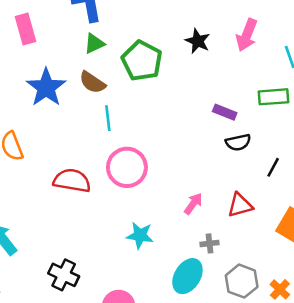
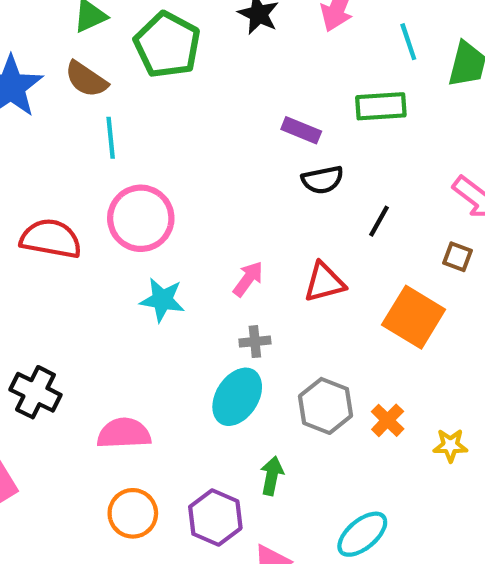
cyan star: (140, 235) -> (162, 300), moved
gray cross: (210, 243) -> (255, 342), moved

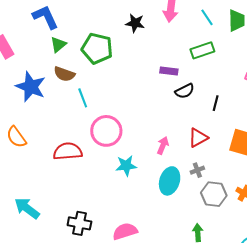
gray cross: (255, 342) -> (197, 170), moved
cyan ellipse: (237, 397) -> (170, 181), moved

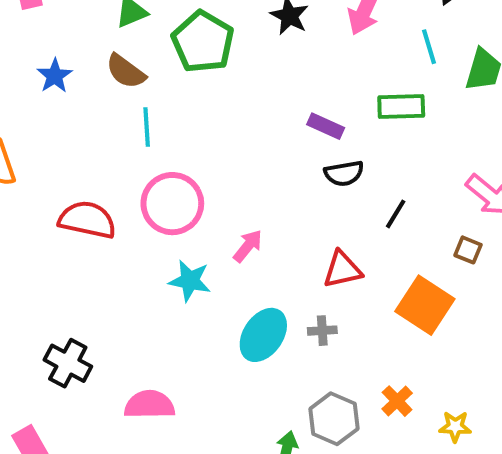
blue star: (31, 87) -> (55, 76), size x0.6
pink arrow: (163, 146) -> (248, 246), moved
gray hexagon: (214, 194) -> (334, 419), moved

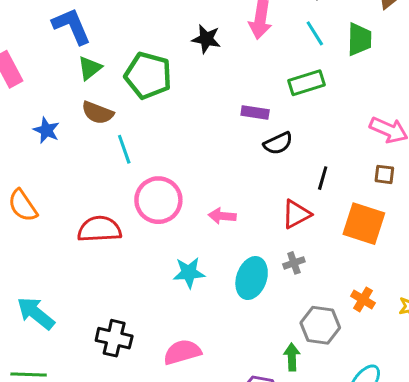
black line: (396, 214) -> (323, 178), moved
pink arrow: (248, 246) -> (222, 216), turned -108
cyan star: (190, 281) -> (189, 273), moved

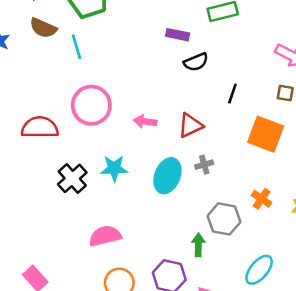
cyan line: (124, 149) -> (76, 47), moved
red triangle: (296, 214) -> (190, 125), moved
black cross: (114, 338) -> (72, 178), moved, turned 32

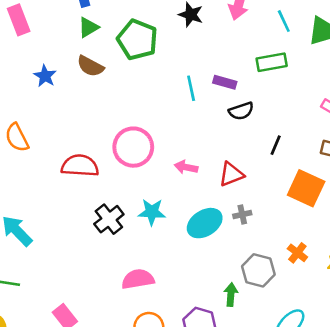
cyan line: (76, 47) -> (191, 88), moved
cyan ellipse: (167, 176) -> (205, 223), turned 32

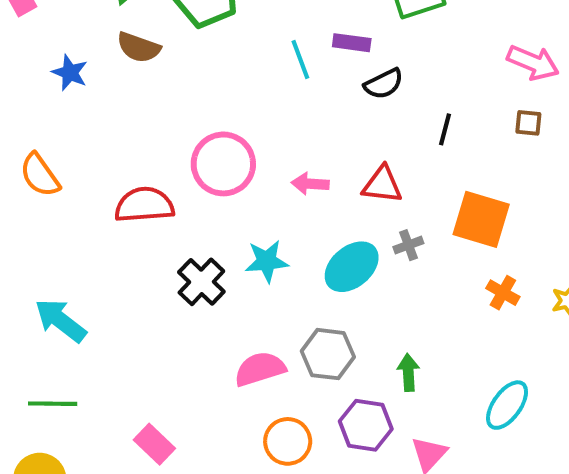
red triangle: (231, 174) -> (382, 185), turned 36
orange square: (306, 188) -> (481, 219), moved
gray hexagon: (258, 270) -> (328, 354), moved

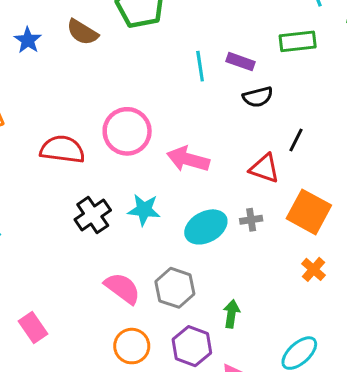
pink arrow: (310, 184) -> (188, 159), size x1.5
red triangle: (382, 185) -> (264, 168), moved
pink semicircle: (260, 369) -> (122, 288), turned 42

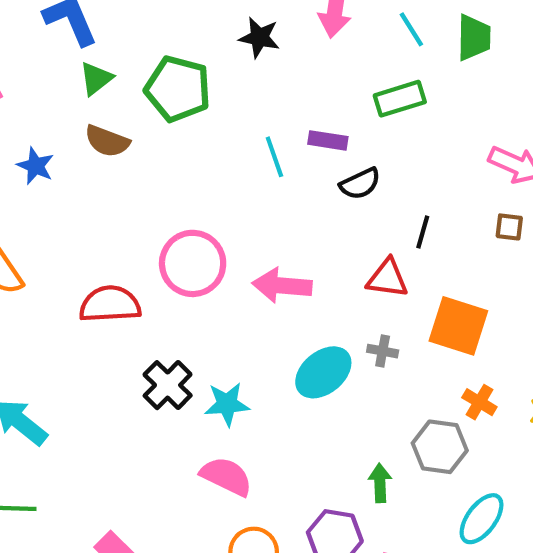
cyan star: (144, 210) -> (227, 404), moved
gray cross: (251, 220) -> (383, 351), turned 30
gray hexagon: (175, 288) -> (440, 447), moved

